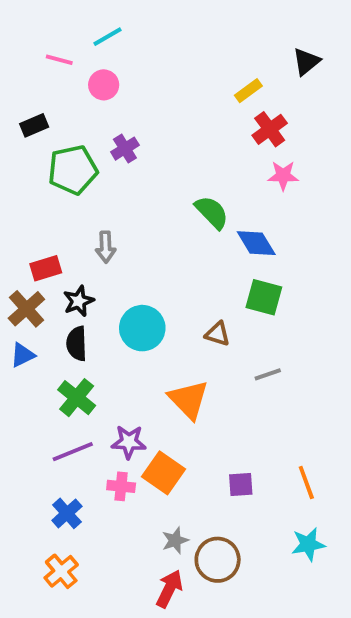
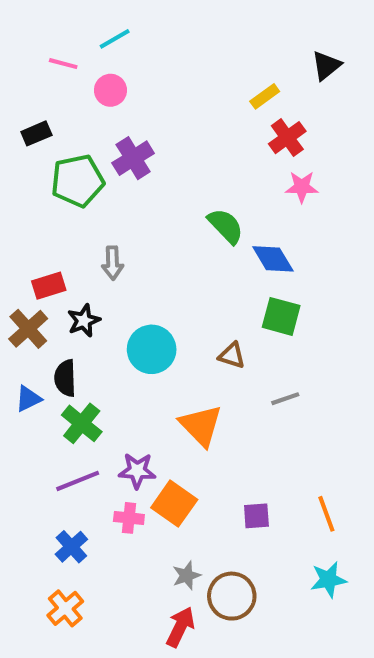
purple cross: (125, 149) -> (133, 158), size x1.4
black semicircle: (77, 344) -> (65, 378), moved
blue triangle: (23, 355) -> (28, 399), moved

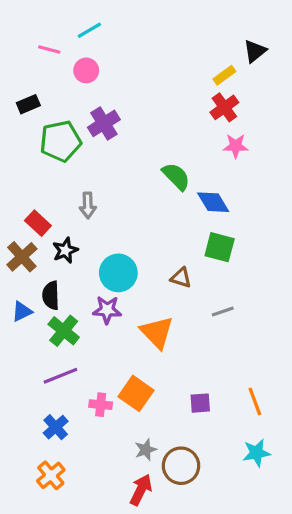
yellow rectangle: (265, 96) -> (224, 75), moved
red rectangle: (49, 286) -> (38, 223), turned 60
purple star: (137, 471) -> (107, 310), moved

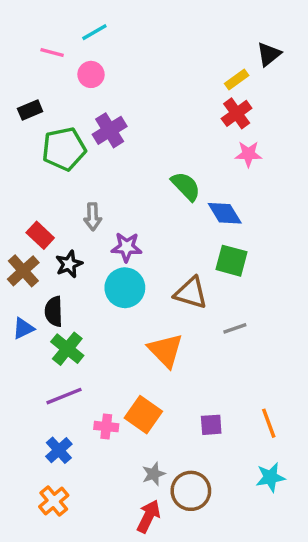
brown triangle: (181, 278) -> (191, 293), size x1.5
purple star: (107, 310) -> (127, 247), moved

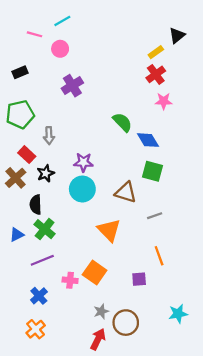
green pentagon: (64, 149) -> (20, 114), moved
gray arrow: (93, 217) -> (49, 136), moved
blue triangle: (23, 328) -> (17, 235), moved
orange line: (269, 423) -> (159, 256), moved

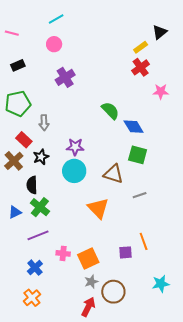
pink line: (34, 34) -> (12, 33), moved
pink star: (164, 101) -> (161, 91), moved
orange line: (159, 256) -> (144, 241), moved
orange square: (95, 272) -> (88, 258), moved, turned 30

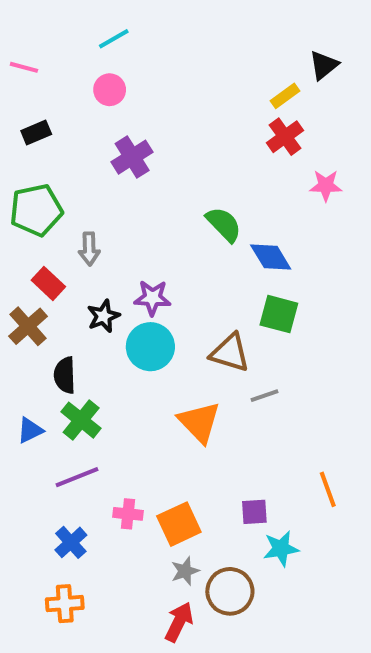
black star: (41, 157) -> (103, 316), moved
gray line: (140, 195) -> (265, 396), moved
orange line: (144, 241) -> (328, 489), moved
cyan star: (161, 284) -> (281, 549), moved
orange cross: (32, 298) -> (65, 604), turned 36

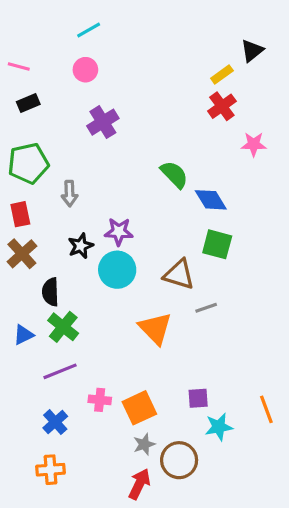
pink line: (24, 67) -> (19, 67), moved
red rectangle: (48, 283) -> (20, 214), moved, turned 35
orange line: (328, 489) -> (266, 409), moved

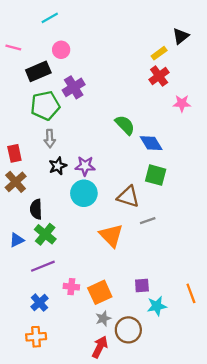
cyan line: (89, 30) -> (50, 18), moved
black rectangle: (28, 103) -> (38, 71), moved, size x1.5
green pentagon: (28, 163) -> (45, 106), moved
black star: (81, 246) -> (58, 166), moved

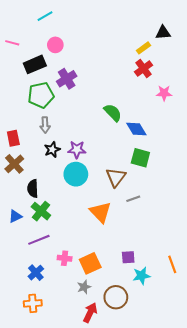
black triangle: (181, 36) -> (163, 33), turned 35
brown triangle: (128, 197) -> (116, 177), turned 50
gray star: (103, 319) -> (84, 287), moved

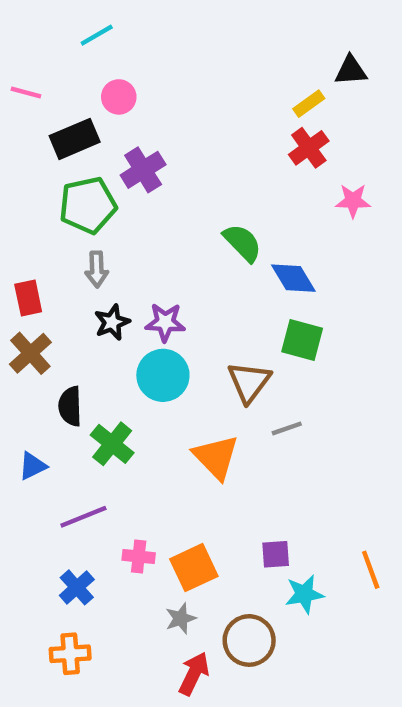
green cross: (41, 211) -> (112, 444), moved

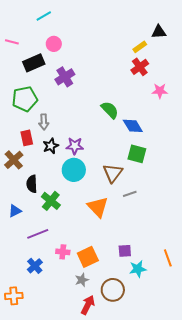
green pentagon: (88, 205) -> (25, 99), moved
red rectangle: (28, 298) -> (27, 138), moved
orange cross: (70, 654) -> (14, 296), moved

